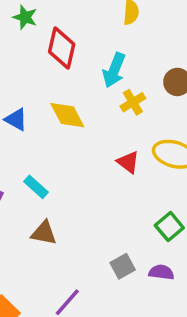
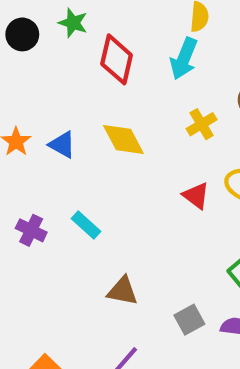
cyan arrow: (114, 70) -> (184, 59), moved
brown triangle: (44, 233) -> (123, 291), moved

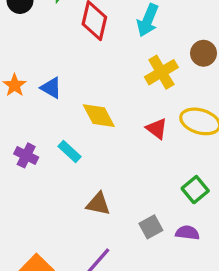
yellow cross: (202, 124) -> (161, 72), size x1.4
yellow diamond: (123, 139) -> (99, 116), moved

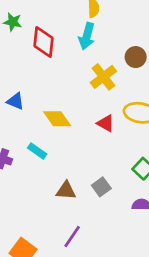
gray square: (151, 227) -> (101, 187), moved

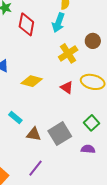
yellow diamond: (57, 119) -> (32, 81), turned -45
cyan rectangle: (37, 151) -> (15, 118), moved
gray square: (101, 187) -> (60, 134), size x1.6

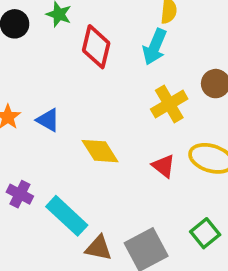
yellow diamond: (32, 81) -> (100, 151), turned 40
cyan rectangle: (15, 118) -> (67, 216), size x1.6

